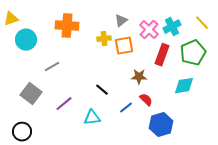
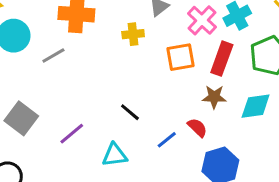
orange square: (124, 46) -> (181, 57), moved
gray line: (52, 67) -> (53, 56), moved
brown star: (139, 77) -> (214, 97), moved

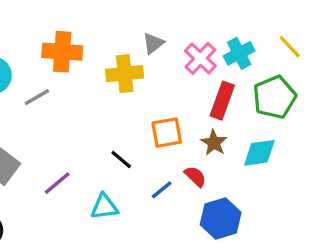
yellow cross: (133, 34) -> (125, 74), size x1.5
orange square: (181, 57) -> (167, 133), moved
brown star: (214, 97) -> (214, 143), turned 30

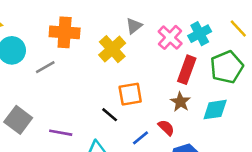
yellow cross: (125, 74) -> (112, 49), turned -36
orange square: (167, 133) -> (130, 94), moved
purple line: (57, 183) -> (61, 133), turned 50

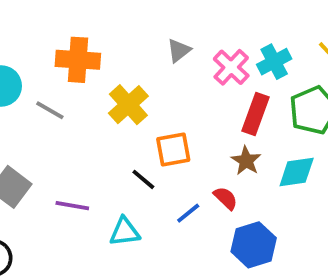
yellow cross: (112, 49) -> (128, 105), moved
gray line: (45, 67) -> (50, 110), turned 60

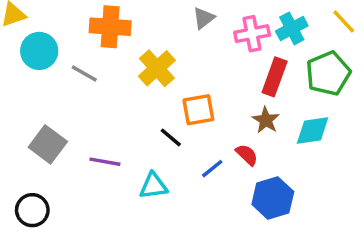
pink cross: (231, 67) -> (252, 34), turned 36

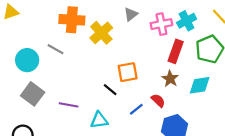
cyan circle: (39, 51) -> (27, 60), moved
yellow cross: (157, 68) -> (101, 33), moved

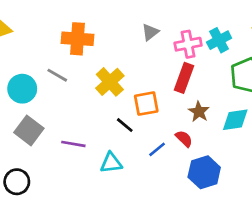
yellow cross: (101, 33) -> (110, 82), moved
red rectangle: (176, 51) -> (184, 78), moved

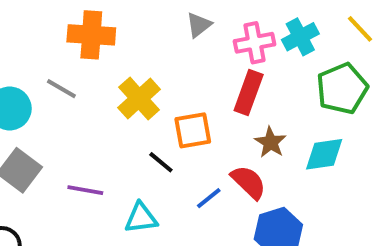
red semicircle: (184, 139) -> (249, 182), size x1.4

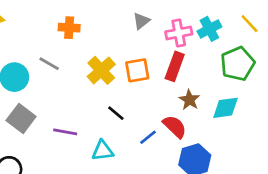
orange cross: (91, 35) -> (69, 28), size x0.7
orange square: (193, 130) -> (137, 70), moved

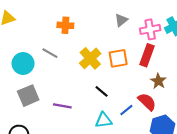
gray square: (21, 119) -> (28, 96), turned 30
cyan triangle: (103, 151) -> (104, 120), moved

